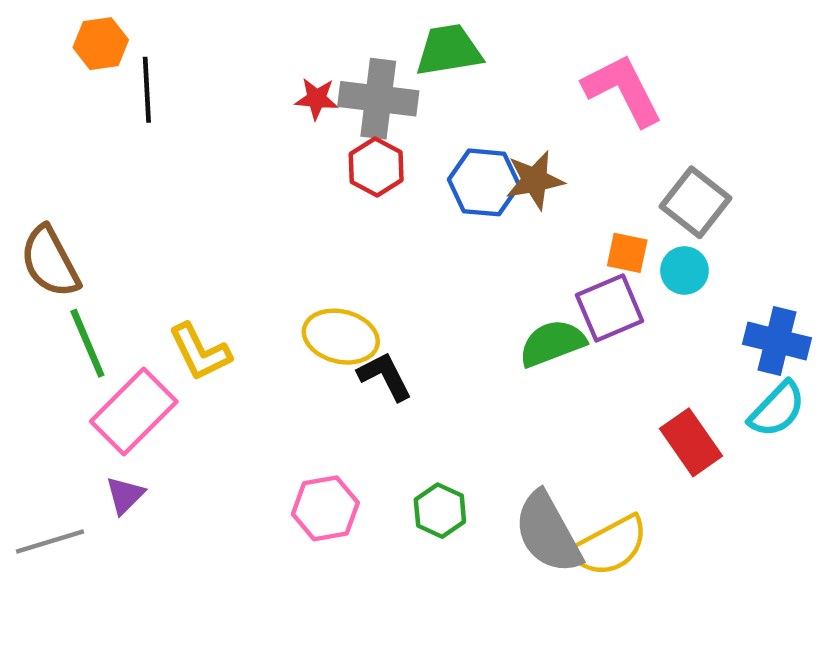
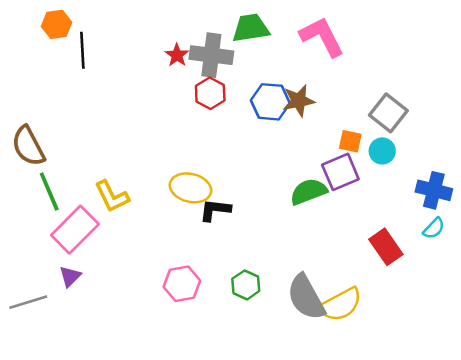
pink L-shape: (623, 90) -> (322, 37), moved
red star: (317, 99) -> (177, 55), turned 30
black L-shape: (385, 376) -> (215, 210), turned -56
cyan semicircle: (777, 409) -> (434, 228), size x0.7

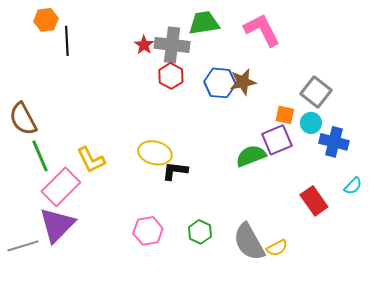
blue cross: (434, 190) -> (334, 142), moved
purple triangle: (70, 276) -> (57, 225), size x2.0
yellow semicircle: (340, 305) -> (277, 248), size x0.6

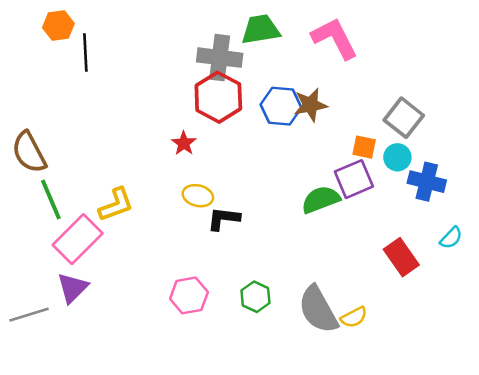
red star: (144, 45) -> (184, 143), moved
red hexagon: (171, 76) -> (218, 97), size x1.5
yellow ellipse: (155, 153) -> (198, 196), size x0.7
yellow L-shape: (91, 160) -> (116, 205), turned -84
purple triangle: (57, 225) -> (73, 288), size x0.7

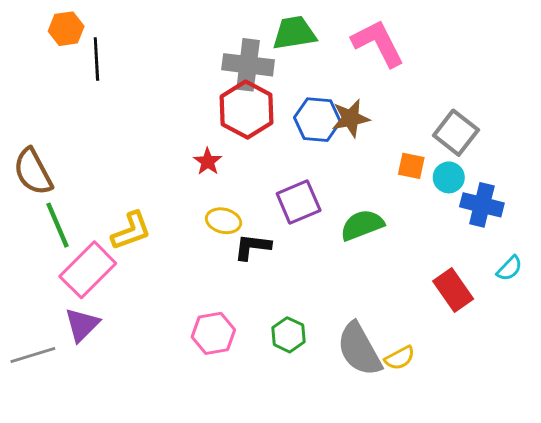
purple square: (354, 179) -> (299, 202), moved

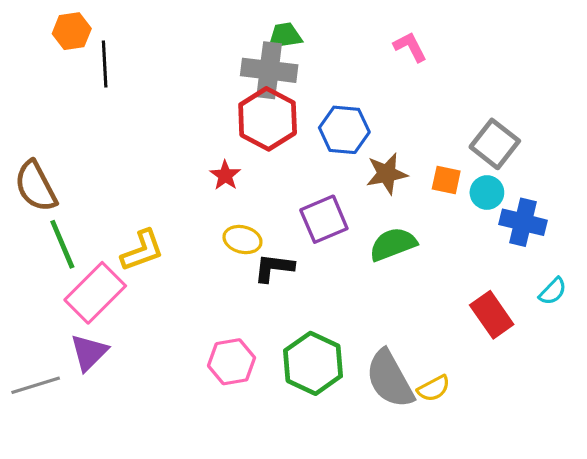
green trapezoid: (294, 33) -> (285, 36), moved, size x0.7
pink L-shape: (378, 43) -> (410, 47), size x0.6
brown star: (351, 118) -> (387, 174), moved
green hexagon: (288, 335) -> (313, 363), size x1.6

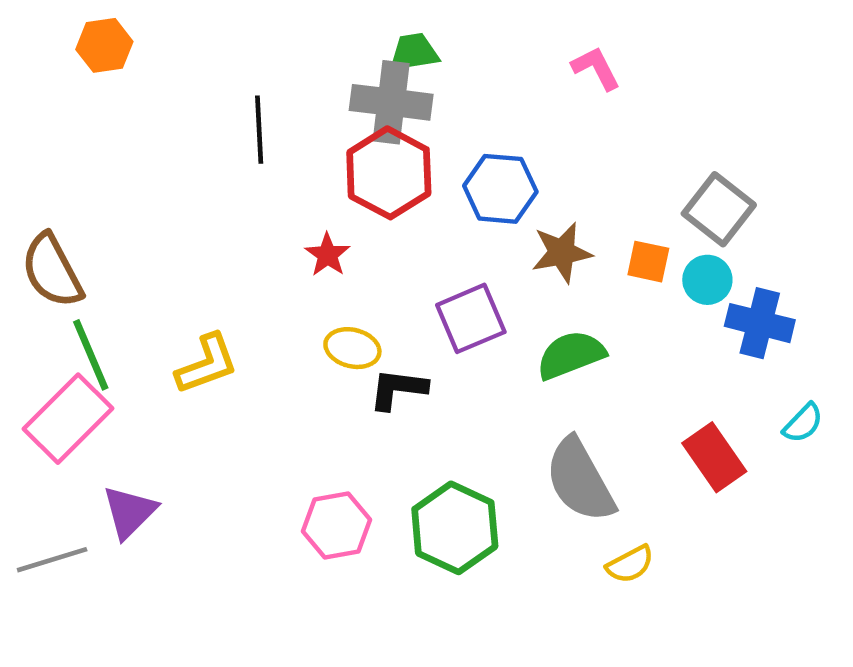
black line: (105, 64) -> (259, 130), moved
pink rectangle: (95, 293) -> (68, 419), moved
gray semicircle: (390, 379) -> (580, 480), moved

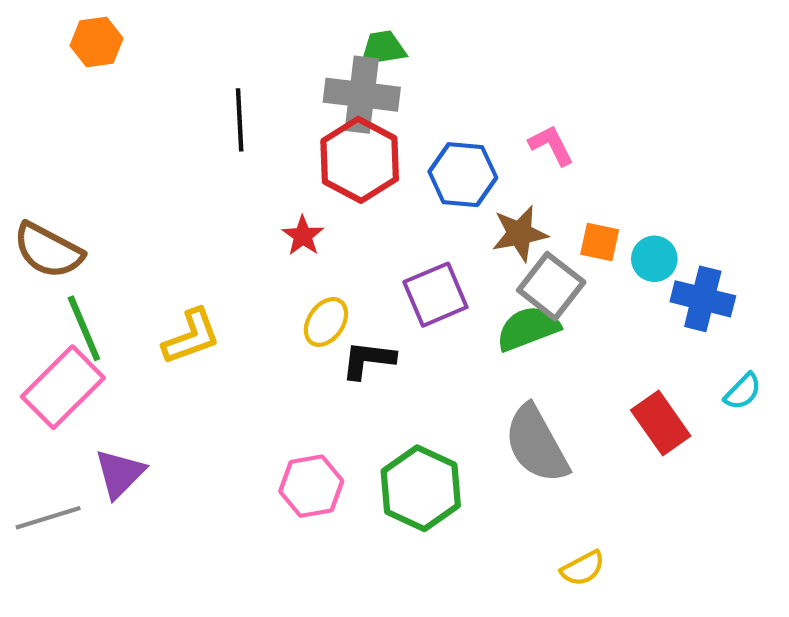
pink L-shape: (596, 68) -> (551, 145), moved
gray square: (719, 209) -> (551, 286), moved
brown semicircle: (52, 271) -> (48, 250), turned -34
yellow ellipse: (352, 348) -> (326, 322), turned -69
yellow semicircle: (630, 564) -> (583, 568), moved

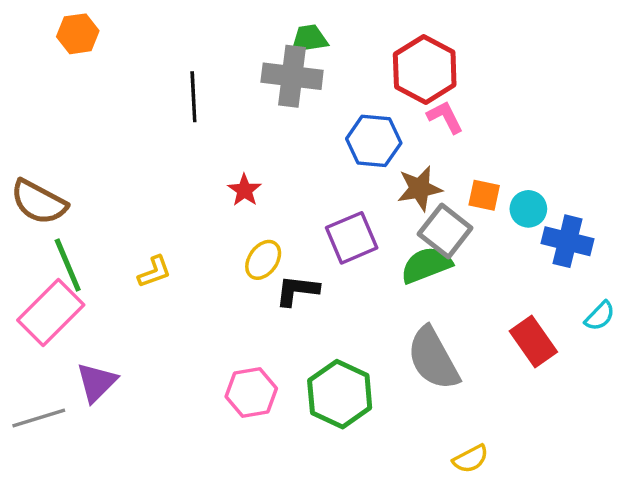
red hexagon: (360, 160) -> (425, 69), moved
yellow L-shape: (191, 337) -> (154, 272), size x0.7

